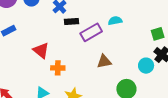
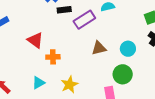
cyan circle: (146, 66) -> (128, 49), moved

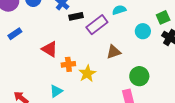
cyan circle: (128, 49) -> (143, 31), moved
yellow star: (69, 85) -> (87, 74), moved

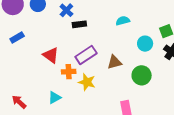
purple rectangle: (97, 25) -> (86, 55), moved
yellow star: (87, 74) -> (87, 82), turned -30
green circle: (139, 76) -> (142, 75), moved

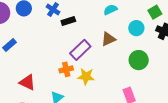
red triangle: (51, 55) -> (27, 82), moved
brown triangle: (114, 62) -> (108, 39), moved

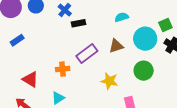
cyan circle: (136, 28) -> (145, 39), size x1.5
orange cross: (66, 69) -> (63, 69), moved
yellow star: (86, 76) -> (109, 81), moved

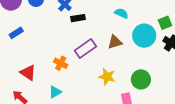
cyan semicircle: (122, 17) -> (121, 13), turned 40
orange cross: (63, 69) -> (61, 63), turned 32
green circle: (144, 71) -> (141, 79), moved

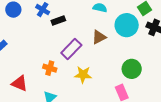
yellow star: (107, 77) -> (83, 75), moved

